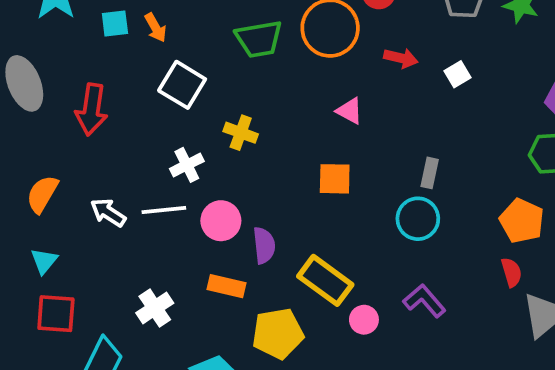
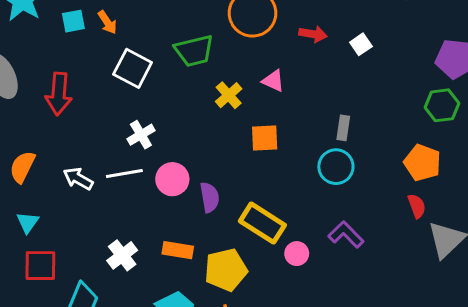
green trapezoid: (259, 39) -> (194, 51), moved
yellow cross: (241, 133) -> (229, 95), moved, turned 32
orange rectangle: (227, 286) -> (178, 250), moved

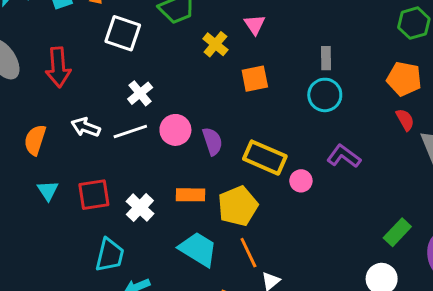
pink triangle: (273, 81) -> (255, 25), turned 40
white arrow: (78, 179) -> (86, 127), moved
red square: (40, 266) -> (94, 195), moved

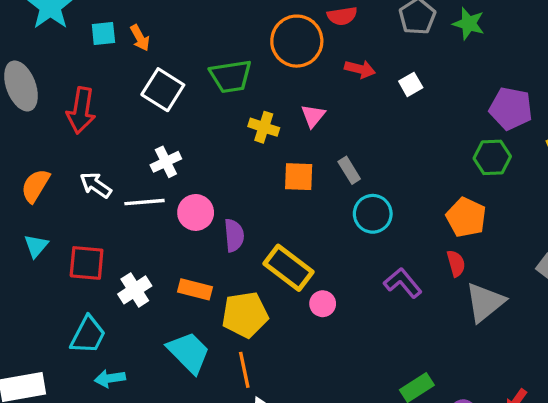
yellow cross: (215, 44) -> (264, 127), turned -35
gray rectangle: (326, 58) -> (349, 170), moved, turned -45
purple L-shape: (344, 156) -> (403, 283), moved

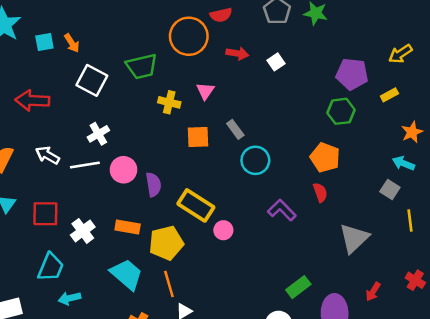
red arrow: (81, 110) -> (32, 101), turned 88
gray triangle: (485, 302) -> (354, 238), moved

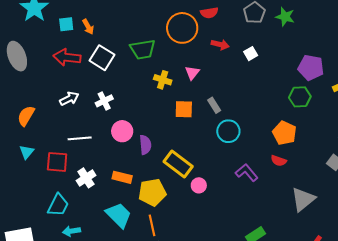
red arrow: (32, 101) -> (67, 57), moved
white arrow: (48, 155) -> (69, 99), moved, turned 120
white line: (85, 165) -> (80, 138), moved
red semicircle: (320, 192) -> (279, 161), turned 126

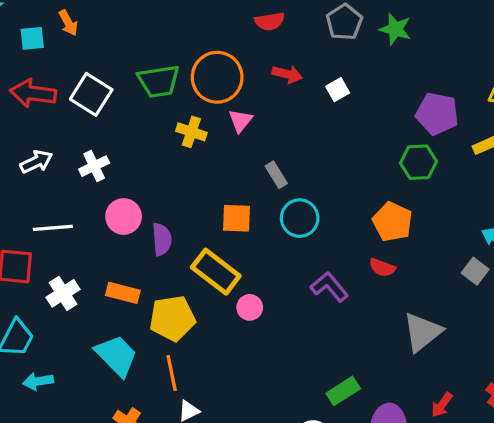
orange arrow: (88, 27) -> (68, 23), moved
orange circle: (182, 28) -> (217, 77), moved
orange square: (184, 109) -> (236, 218), moved

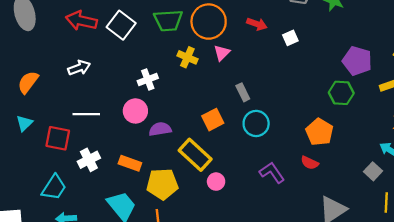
white cross: (94, 166) -> (148, 79), moved
orange square: (236, 218) -> (213, 120), turned -35
purple semicircle: (162, 239) -> (160, 129), turned -100

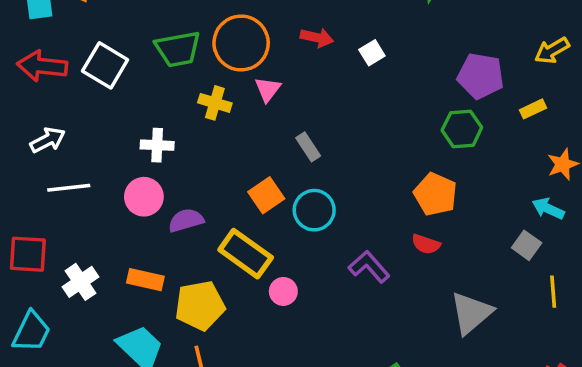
white cross: (148, 79) -> (157, 145), turned 30
white line: (86, 114) -> (69, 188), moved
cyan circle: (256, 123) -> (314, 210), moved

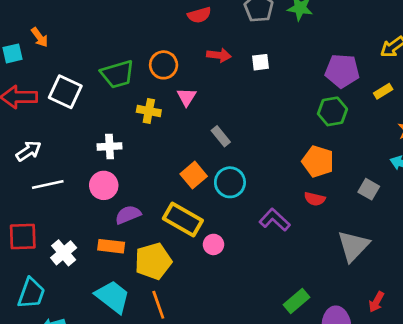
orange circle: (241, 43) -> (164, 65), size x0.7
white square: (372, 53) -> (261, 62), turned 30
purple semicircle: (186, 220) -> (128, 215), moved
gray square: (527, 245) -> (369, 189), moved

